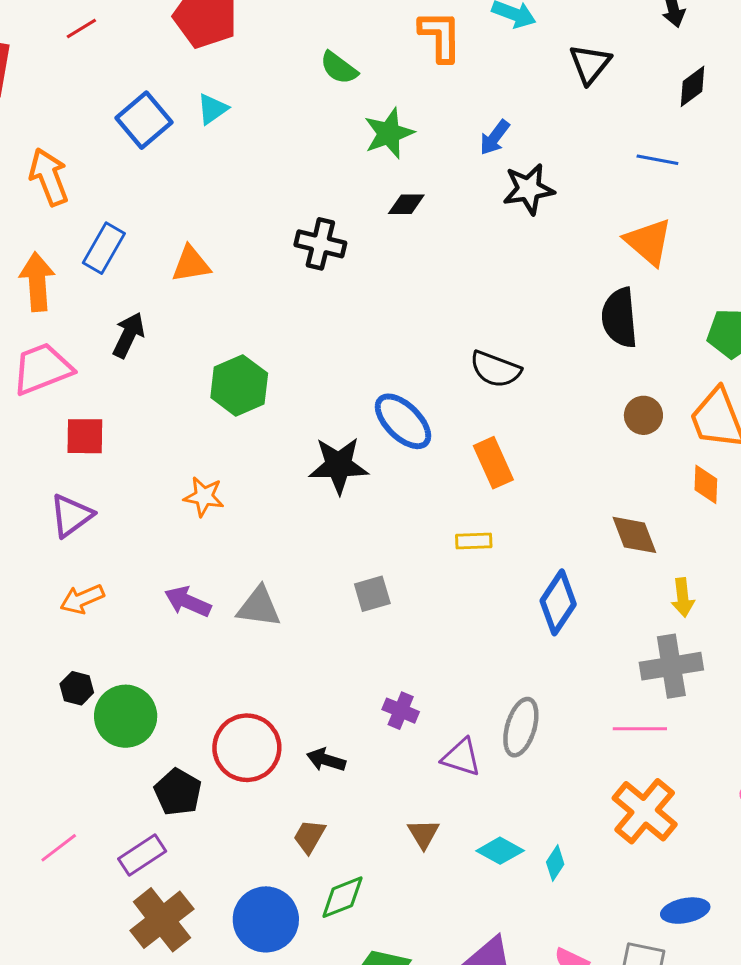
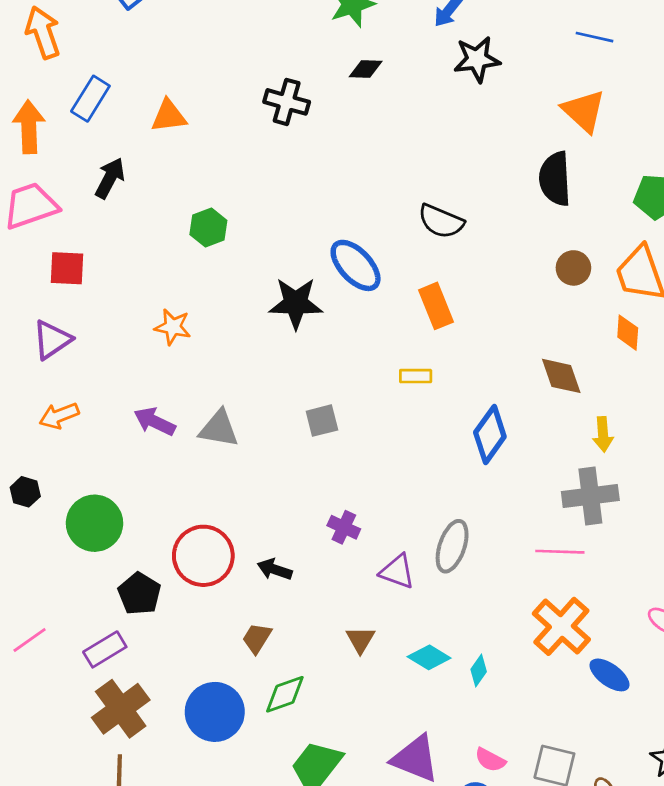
green hexagon: (239, 385) -> (208, 228), size x0.7
black hexagon: (77, 688) -> (25, 492), moved
blue ellipse: (685, 911) -> (609, 675), moved, turned 45

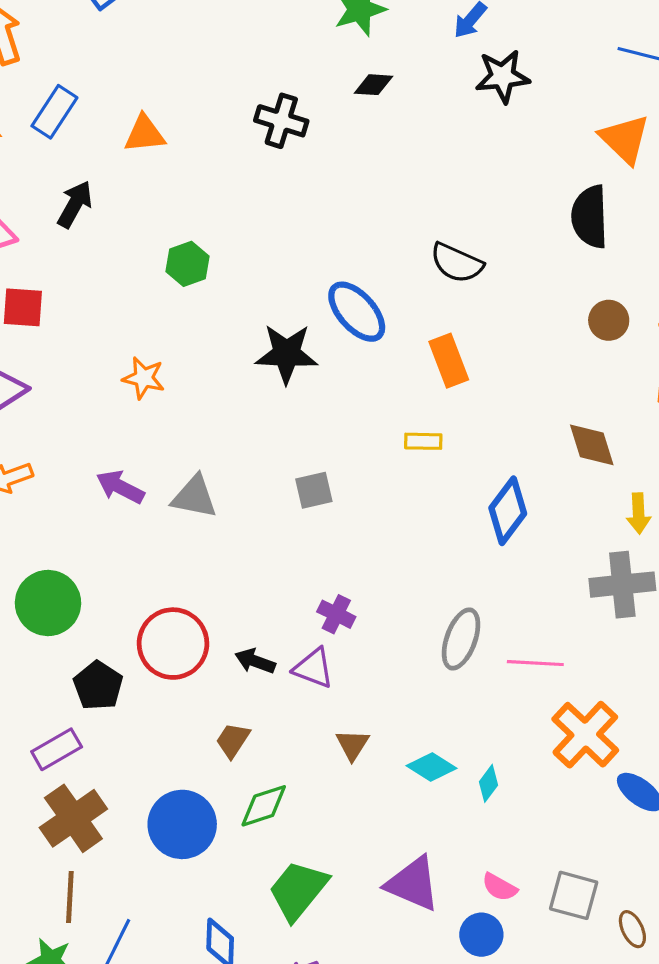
pink line: (560, 552) -> (535, 663), moved
purple triangle: (397, 571) -> (313, 668), moved

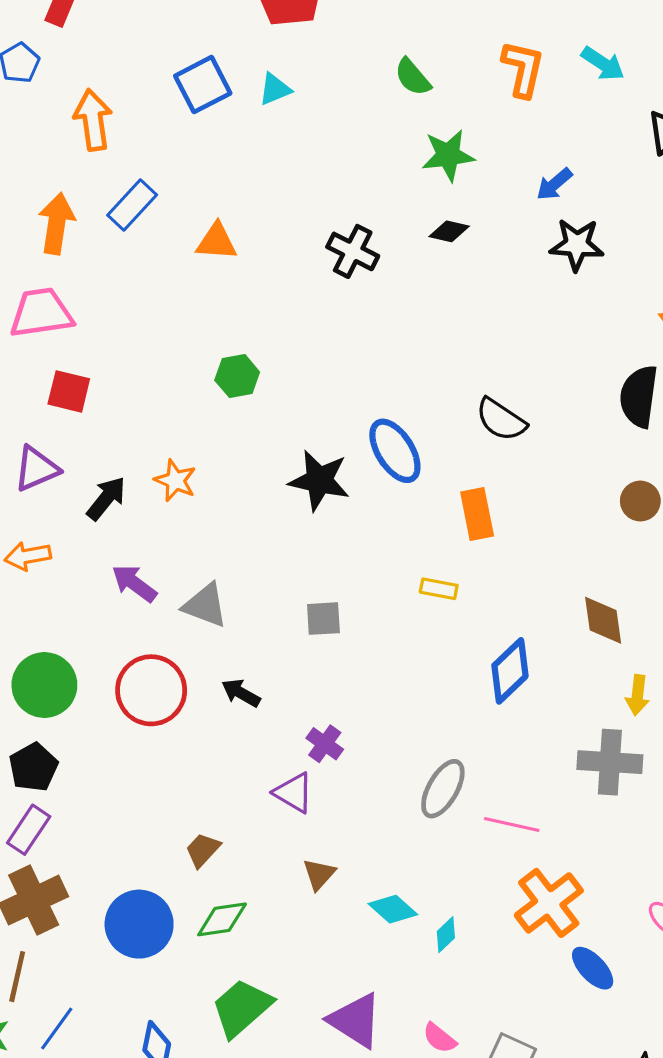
black arrow: (75, 204) -> (106, 498), moved
red circle: (173, 644) -> (151, 690), moved
black arrow: (255, 661) -> (241, 693), moved
black pentagon: (98, 686) -> (33, 767), moved
purple rectangle: (57, 749) -> (29, 830), turned -36

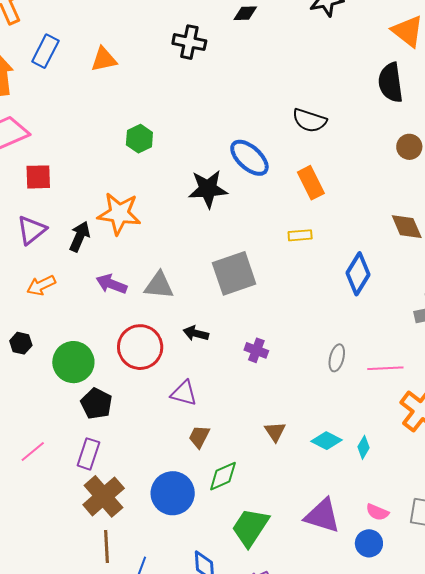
orange star: (175, 480) -> (119, 214), size x1.6
gray square: (323, 619) -> (234, 273), size x1.8
black pentagon: (33, 767) -> (97, 404), moved
gray ellipse: (443, 789) -> (337, 358), size x0.7
purple triangle: (294, 793) -> (184, 393), moved

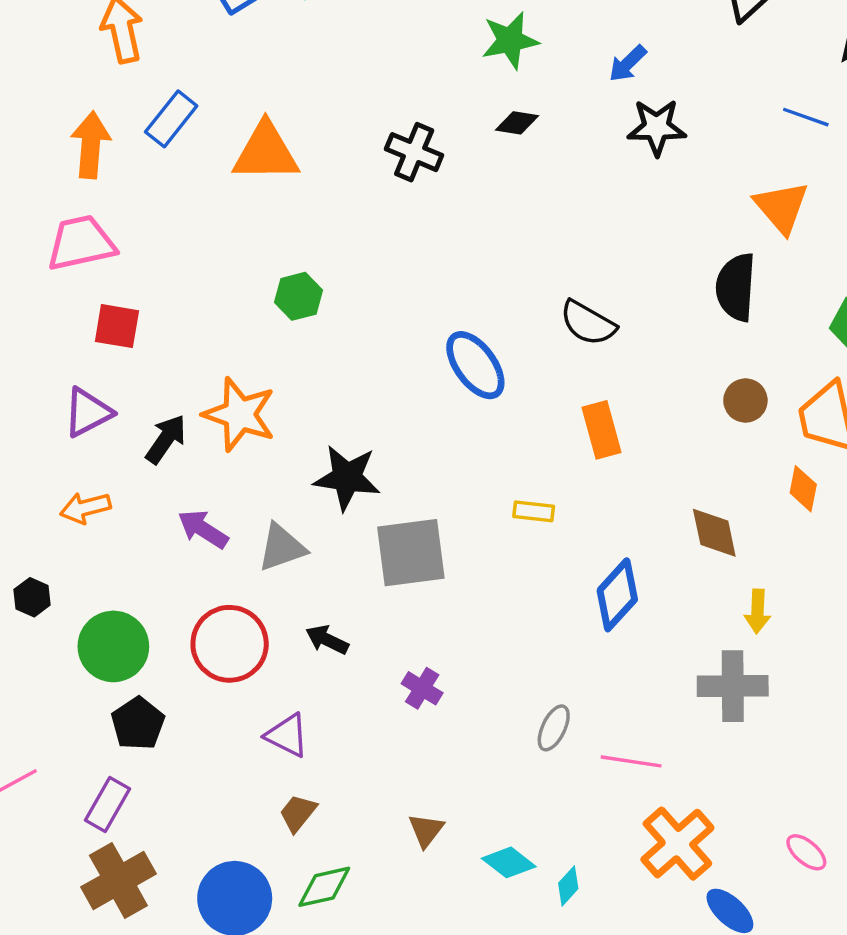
orange triangle: (104, 59) -> (266, 152), size x1.5
orange rectangle: (311, 183) -> (602, 430), moved
black star: (208, 189) -> (347, 478), moved
gray triangle: (159, 285) -> (282, 547), turned -36

